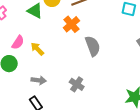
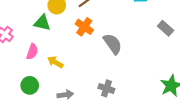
pink semicircle: (18, 42) -> (32, 52), moved

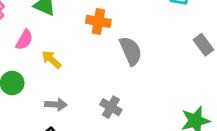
orange cross: (84, 27) -> (98, 21), turned -36

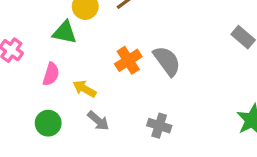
orange cross: (98, 21) -> (128, 60), moved, turned -30
gray arrow: (56, 104) -> (98, 121), moved, turned 50

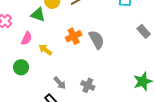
gray arrow: (98, 121) -> (60, 83), moved
gray cross: (159, 126) -> (88, 85), moved

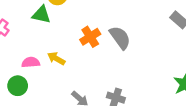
pink semicircle: (27, 38) -> (31, 62), moved, turned -112
green circle: (21, 67) -> (18, 86), moved

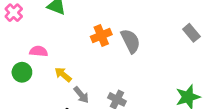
yellow arrow: (56, 58) -> (63, 75), moved

